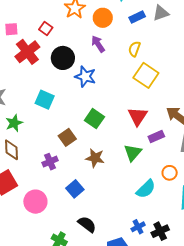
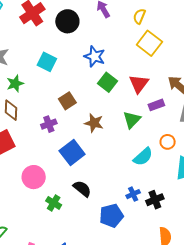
blue star: (85, 76) -> (95, 56), moved
green square: (94, 119) -> (107, 82), moved
blue square: (75, 189) -> (72, 153), size x1.4
pink circle: (35, 202) -> (34, 177), moved

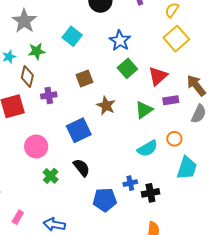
purple cross: (49, 124) -> (49, 95), moved

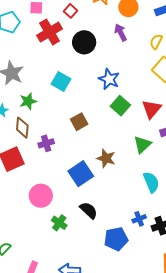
brown star: (106, 106) -> (106, 158), moved
cyan semicircle: (147, 148) -> (151, 182), turned -75

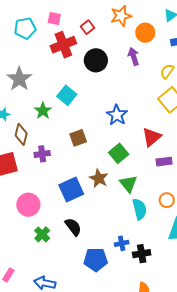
blue star: (109, 79) -> (117, 115), moved
green star: (28, 101) -> (43, 111), moved, turned -30
green square: (120, 106) -> (119, 153), moved
green triangle: (142, 145) -> (128, 184), moved, turned -36

